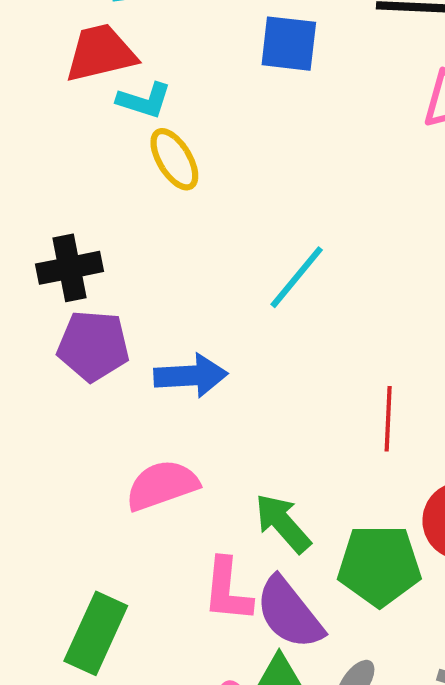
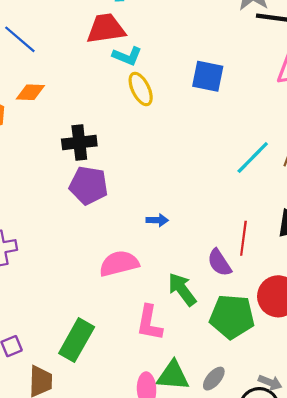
blue square: (289, 44) -> (208, 76), moved
cyan line: (297, 277) -> (253, 158), moved
blue arrow: (191, 376) -> (157, 220), moved, size x0.6
purple semicircle: (289, 613) -> (219, 263), moved, size x0.7

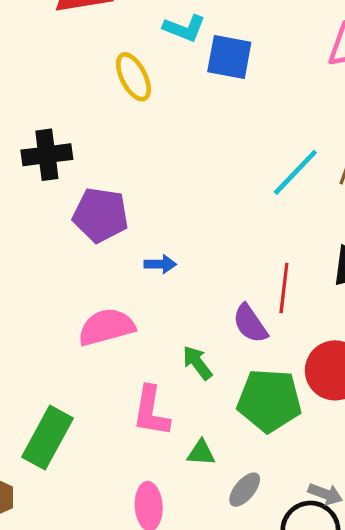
cyan L-shape: (127, 56) -> (184, 28), moved
purple pentagon: (89, 185) -> (100, 215), moved
green arrow: (182, 289) -> (197, 363), size x0.7
green triangle: (173, 376) -> (201, 453), moved, size x0.6

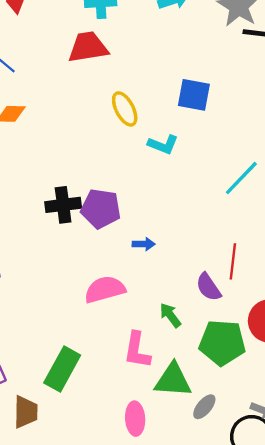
cyan L-shape: (184, 28) -> (163, 145), moved
black cross: (47, 155) -> (63, 205), moved
green triangle: (201, 453) -> (173, 380), size x1.8

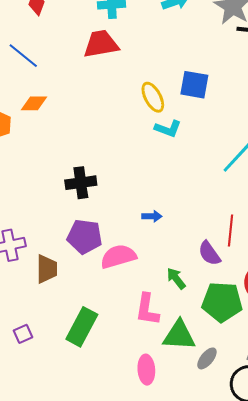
yellow ellipse: (125, 109) -> (153, 97), moved
purple pentagon: (101, 209) -> (85, 237), moved
brown trapezoid: (26, 412) -> (47, 269), moved

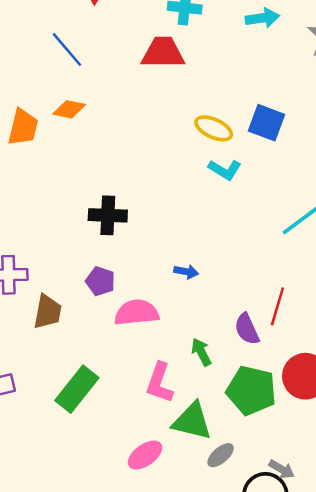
yellow ellipse: (153, 97) -> (214, 128), turned -48
purple pentagon: (85, 237) -> (100, 281), size x0.7
pink ellipse: (146, 370) -> (145, 455), turned 48

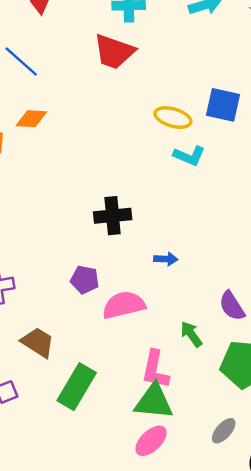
red trapezoid: (163, 53) -> (114, 52), turned -153
black cross: (108, 215) -> (113, 216), moved
brown trapezoid: (48, 312) -> (38, 342), moved, turned -60
green triangle: (192, 421) -> (154, 402), moved

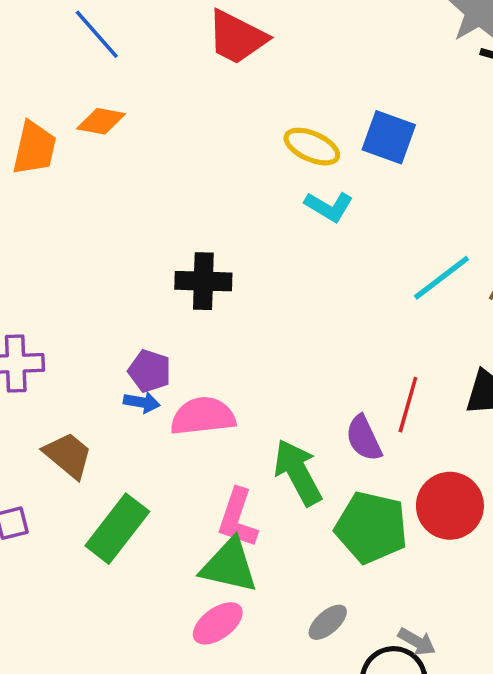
blue arrow: (166, 259) -> (142, 402), moved
green arrow: (191, 334) -> (298, 472), size x1.6

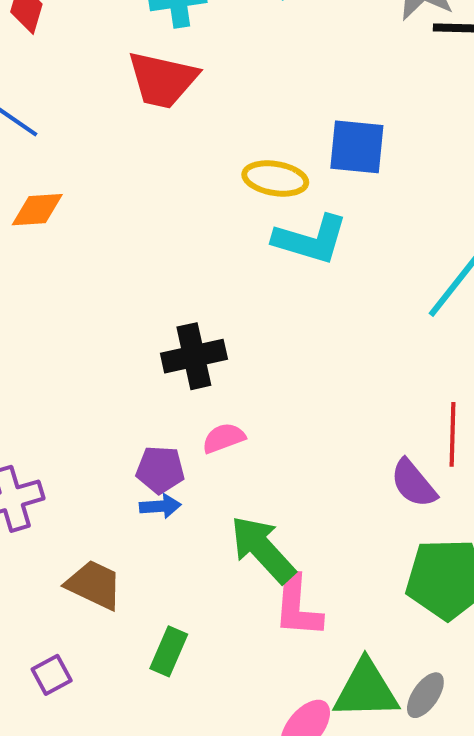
cyan L-shape: (329, 206) -> (311, 239), size x1.4
pink semicircle: (203, 416) -> (224, 438), moved, size x0.6
green arrow: (298, 472) -> (263, 549), moved
green rectangle: (117, 529) -> (169, 651), size x0.6
green triangle: (229, 566) -> (366, 690), moved

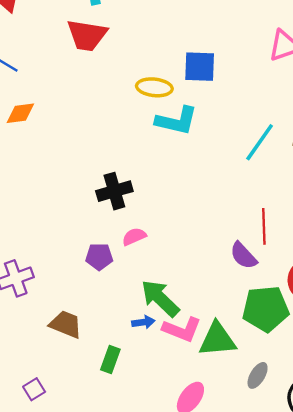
blue arrow: (160, 506) -> (143, 322), moved
pink L-shape: (298, 606) -> (182, 329), turned -69
purple square: (52, 675) -> (34, 389), moved
green triangle: (366, 690) -> (217, 339), moved

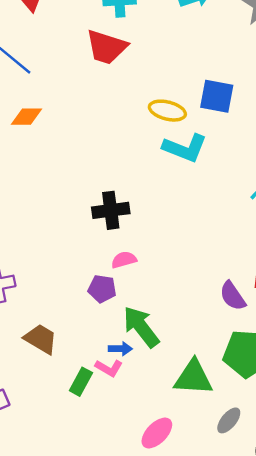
purple pentagon: (99, 257) -> (102, 289), moved
pink L-shape: (182, 329) -> (109, 368), moved, size x0.7

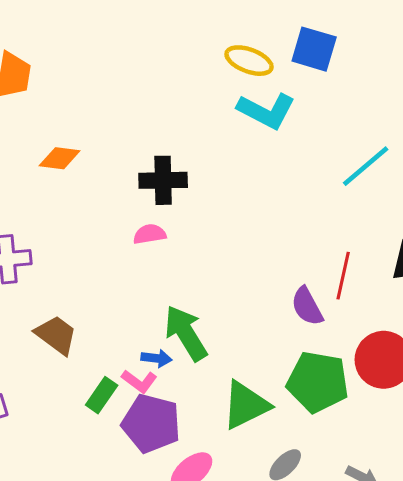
orange diamond: (27, 117) -> (60, 158), moved
pink semicircle: (124, 260) -> (150, 234), moved
purple pentagon: (102, 289) -> (151, 423), moved, size x1.6
green triangle: (193, 378) -> (246, 405), turned -36

